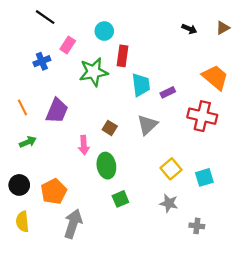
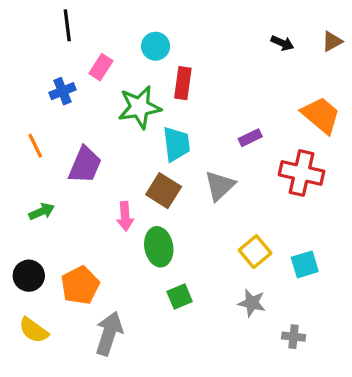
black line: (45, 17) -> (67, 25), turned 48
cyan trapezoid: (141, 85) -> (176, 144), moved
orange line: (22, 107) -> (35, 146), moved
brown square: (110, 128) -> (164, 191), size x1.5
yellow semicircle: (22, 222) -> (34, 330), turned -48

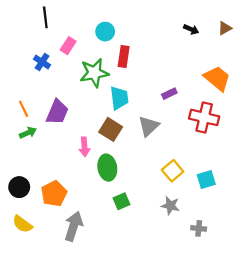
blue cross: (62, 91) -> (42, 62), turned -35
orange line: (35, 146) -> (24, 109), moved
green arrow: (42, 211) -> (28, 133), moved

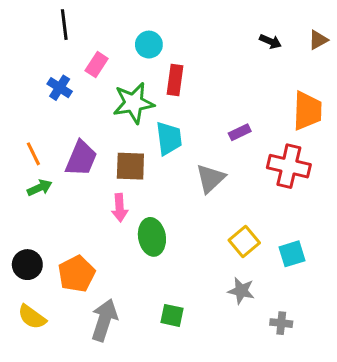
orange trapezoid: (217, 78) -> (307, 111), turned 52
brown square: (111, 129) -> (130, 166), moved, turned -30
green square: (121, 201) -> (172, 315), moved, turned 35

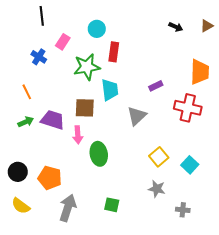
orange line: (33, 154) -> (27, 92), moved
purple trapezoid: (81, 158) -> (53, 120), moved, turned -95
cyan square: (292, 254) -> (190, 165), turned -30
orange pentagon: (77, 274) -> (50, 178), turned -30

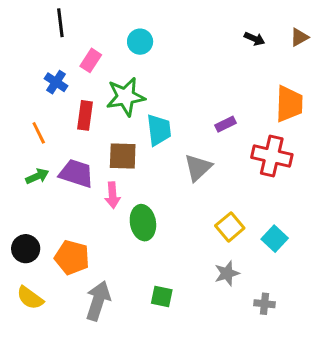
red rectangle: (114, 52) -> (85, 115), moved
gray star: (157, 189) -> (227, 273), turned -30

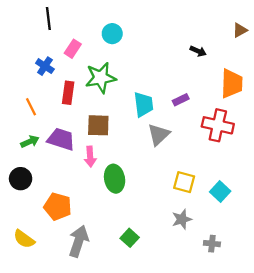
black arrow: (254, 39) -> (198, 51), moved
cyan trapezoid: (159, 130) -> (144, 104), moved
yellow square: (230, 227) -> (184, 182), turned -35
black circle: (26, 249) -> (21, 179), moved
green square: (162, 296) -> (130, 238), turned 30

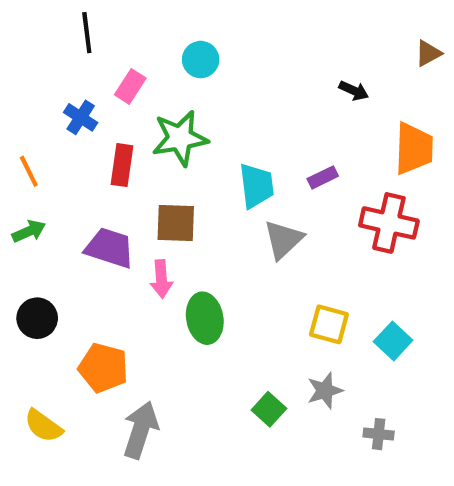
orange line: (31, 107) -> (29, 171), moved
green arrow: (30, 142) -> (29, 231), moved
green square: (130, 238) -> (269, 409), moved

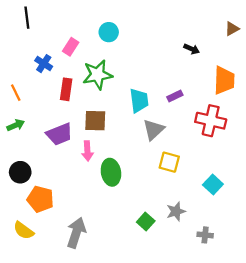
black line: (87, 33) -> (27, 18), moved
purple trapezoid: (110, 248) -> (59, 134), turned 140
yellow square: (329, 324) -> (169, 162), moved
orange pentagon: (103, 368) -> (40, 199), moved

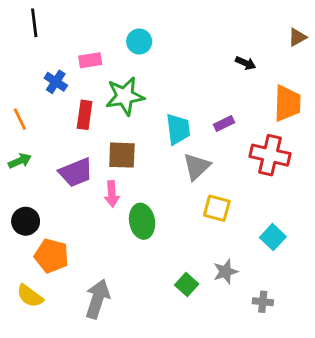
pink rectangle: (71, 47) -> (90, 60), turned 48

